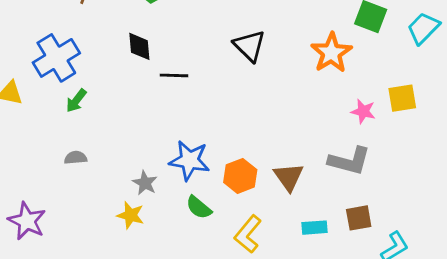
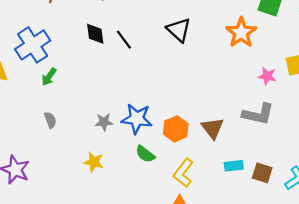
black line: (174, 75) -> (124, 40), moved, turned 54
gray semicircle: (76, 158) -> (50, 120), turned 77
gray star: (145, 183) -> (104, 122), moved, turned -30
brown square: (359, 218) -> (262, 173), moved, turned 30

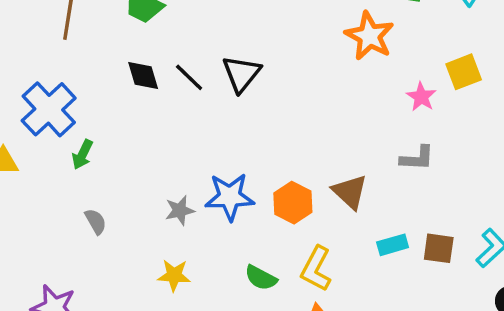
black triangle: (179, 30) -> (241, 74), moved, turned 36
pink star: (267, 76) -> (421, 97), turned 30
gray L-shape: (258, 114) -> (417, 158), size x0.7
green semicircle: (145, 154) -> (261, 278), moved

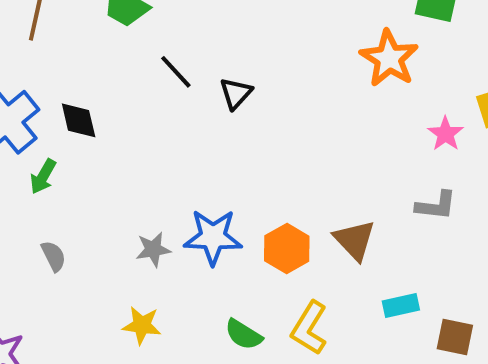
black triangle: (241, 74) -> (236, 93), size x0.7
black diamond: (143, 76) -> (79, 120), moved
black line: (189, 77) -> (176, 72), moved
brown square: (439, 248) -> (455, 337), moved

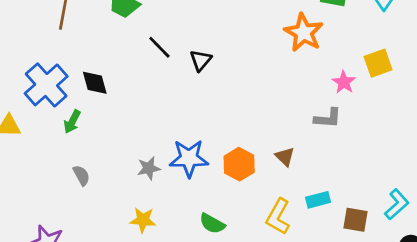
gray L-shape: (436, 206) -> (328, 118), moved
brown triangle: (355, 240) -> (285, 157), size x0.7
yellow L-shape: (309, 328) -> (278, 217), moved

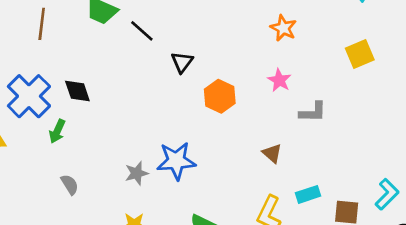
orange star: (304, 33) -> (283, 28), size x0.7
black line: (159, 47) -> (142, 31), moved
pink star: (344, 82) -> (279, 80), moved
orange hexagon: (239, 164) -> (220, 96), moved

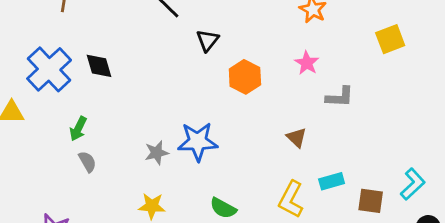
green arrow: (57, 131) -> (78, 129), moved

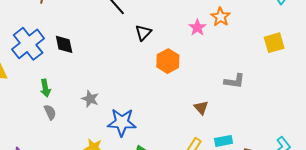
pink star: (307, 63) -> (197, 28), moved
green arrow: (78, 129) -> (45, 88), turned -42
blue star: (198, 142) -> (122, 122), moved
gray star: (157, 153) -> (90, 99), moved, turned 30

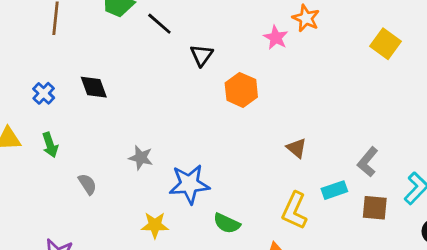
yellow square: (274, 43) -> (385, 44), turned -30
blue cross: (28, 44) -> (44, 93), size x0.5
gray L-shape: (235, 81) -> (368, 162), moved, turned 130
green arrow: (45, 88) -> (50, 145), moved

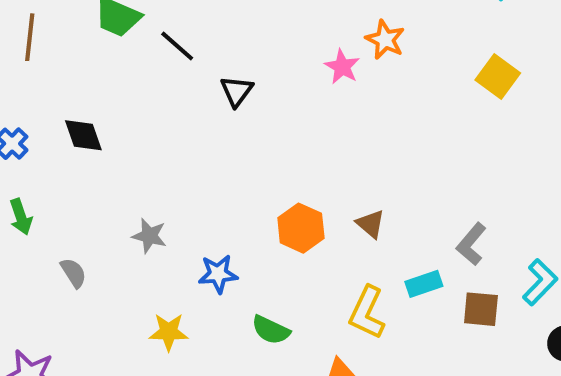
orange hexagon: (241, 90) -> (301, 228), moved
blue star: (189, 184) -> (218, 274), size x0.7

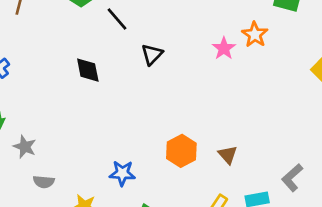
black diamond: (83, 135) -> (88, 70), moved
gray star: (149, 236) -> (25, 147), moved
gray semicircle: (73, 273) -> (44, 182), moved, turned 120

